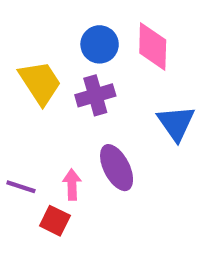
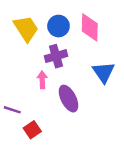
yellow trapezoid: (40, 83) -> (26, 29), moved
pink arrow: (72, 185) -> (42, 80), moved
red square: (55, 221) -> (32, 130), turned 30

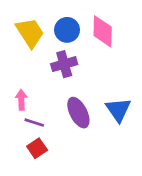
blue triangle: (104, 72) -> (118, 110), moved
pink arrow: (42, 80) -> (21, 100), moved
purple line: (12, 110) -> (34, 123), moved

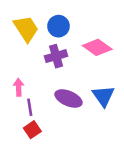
pink diamond: (103, 31) -> (97, 47), moved, turned -56
purple ellipse: (78, 113) -> (68, 98), turned -40
purple line: (34, 123) -> (30, 107), turned 63

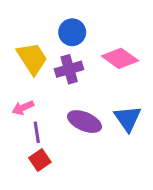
yellow trapezoid: (26, 29) -> (32, 58), moved
pink arrow: (19, 87) -> (23, 108), turned -112

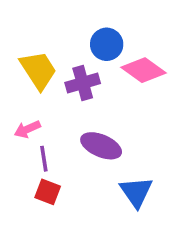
blue circle: (72, 32) -> (107, 44), moved
blue triangle: (128, 118) -> (136, 192), moved
red square: (40, 160) -> (48, 192), turned -35

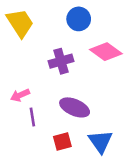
blue circle: (107, 44) -> (79, 19), moved
yellow trapezoid: (38, 70) -> (20, 23), moved
red square: (48, 192) -> (62, 142), moved, turned -36

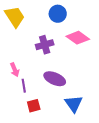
pink arrow: (20, 95) -> (15, 70), turned -88
red square: (62, 142) -> (34, 106), moved

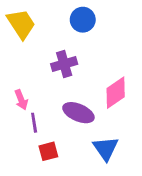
pink diamond: (78, 38) -> (116, 93), moved, turned -70

